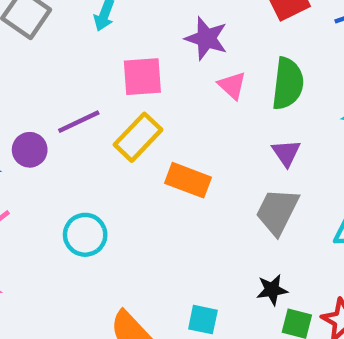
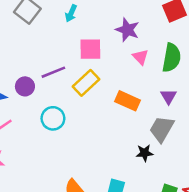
orange rectangle: (188, 180) -> (127, 101), moved
cyan circle: (85, 235) -> (53, 118), moved
black star: (272, 290) -> (145, 153), moved

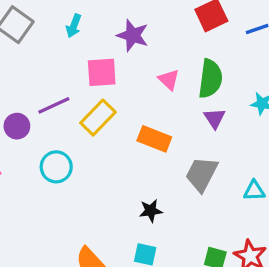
purple star: (127, 30) -> (133, 35), moved
purple triangle: (168, 96) -> (215, 118), moved
black star: (145, 153) -> (151, 211), moved

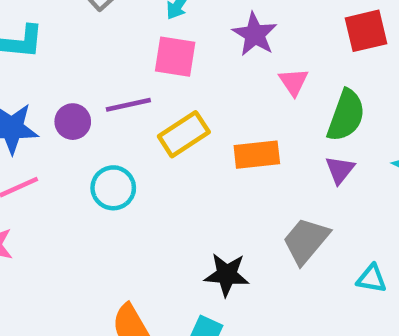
pink square: (102, 72) -> (175, 57), moved
pink triangle: (169, 80) -> (293, 82), moved
orange rectangle: (154, 139) -> (257, 155), moved, turned -40
black star: (151, 211) -> (227, 275), size x1.4

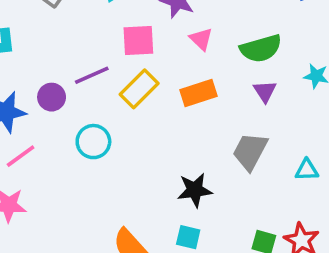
pink square: (175, 57) -> (138, 40), moved
pink triangle: (293, 82) -> (201, 39), moved
green semicircle: (346, 115) -> (261, 48), turned 66

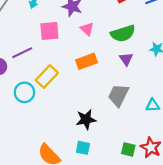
yellow rectangle: (139, 89) -> (47, 76), moved

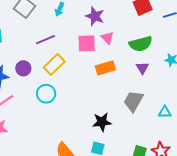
pink square: (49, 31) -> (87, 43), moved
purple line: (22, 53) -> (45, 40), moved
yellow rectangle: (47, 76) -> (54, 64), moved

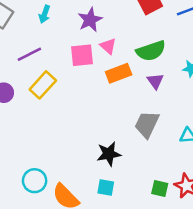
purple star: (95, 16) -> (90, 20), turned 30
orange rectangle: (105, 68) -> (119, 73), moved
cyan circle: (46, 94) -> (35, 181), moved

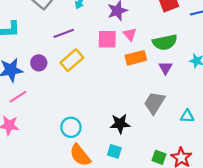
cyan circle: (35, 181) -> (71, 127), moved

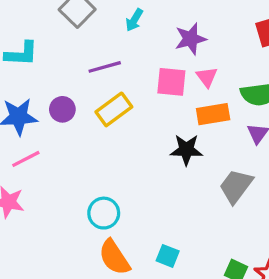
black star: (120, 124) -> (186, 150), moved

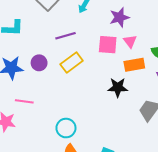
pink line: (26, 159) -> (24, 101), moved, turned 36

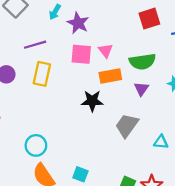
purple star: (119, 17) -> (78, 23), moved, turned -30
yellow rectangle: (72, 62) -> (42, 74), turned -40

